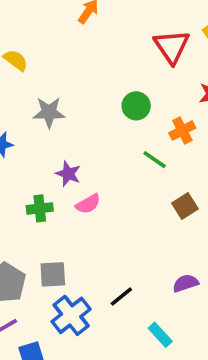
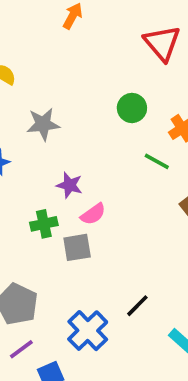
gray square: (53, 274) -> (77, 247), moved

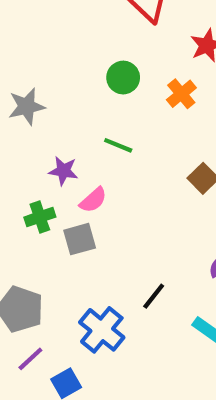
green line: (157, 161) -> (118, 145), moved

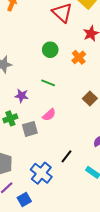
pink semicircle: (93, 200) -> (49, 115), moved

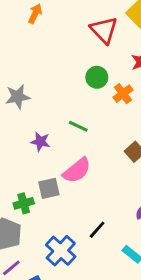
green circle: (50, 50) -> (97, 77), moved
pink semicircle: (49, 115) -> (77, 170), size x1.5
green cross: (10, 118) -> (24, 203), moved

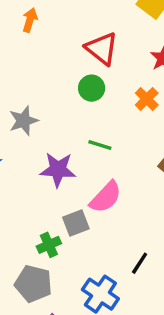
red triangle: (104, 30) -> (102, 49), moved
green circle: (97, 77) -> (92, 88), moved
purple star: (40, 142) -> (58, 170), size x1.5

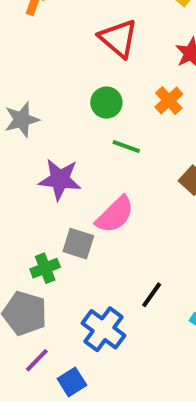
green circle: (92, 88) -> (106, 103), moved
green line: (100, 145) -> (126, 146), moved
gray square: (76, 223) -> (78, 244), turned 36

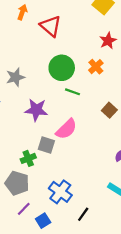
red triangle: (118, 38) -> (51, 26), moved
green circle: (106, 103) -> (62, 68), size x1.5
black line: (152, 295) -> (83, 214), moved

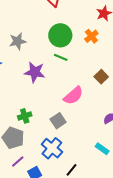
green line: (73, 92) -> (61, 57), moved
pink semicircle: (66, 129) -> (73, 96), moved
gray square: (46, 145) -> (58, 121), moved, turned 35

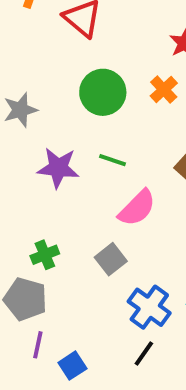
green line: (61, 57) -> (112, 160), moved
blue cross: (52, 148) -> (149, 307), moved
purple line: (18, 162) -> (38, 345), turned -32

